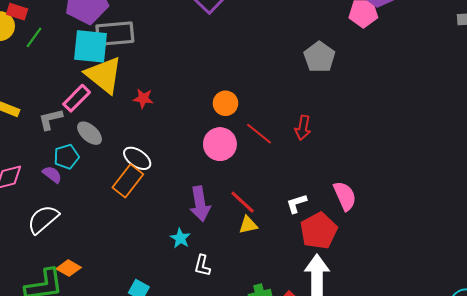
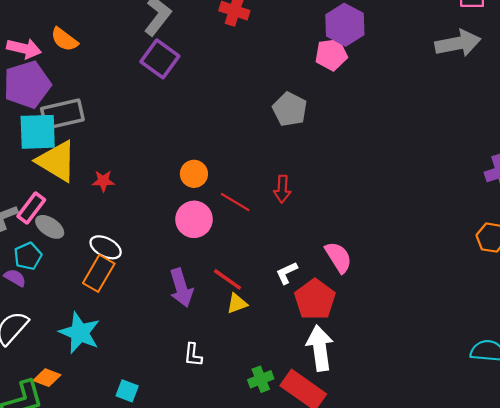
pink rectangle: (77, 98) -> (31, 208), moved
cyan star: (180, 238) -> (80, 333), moved, size x1.8

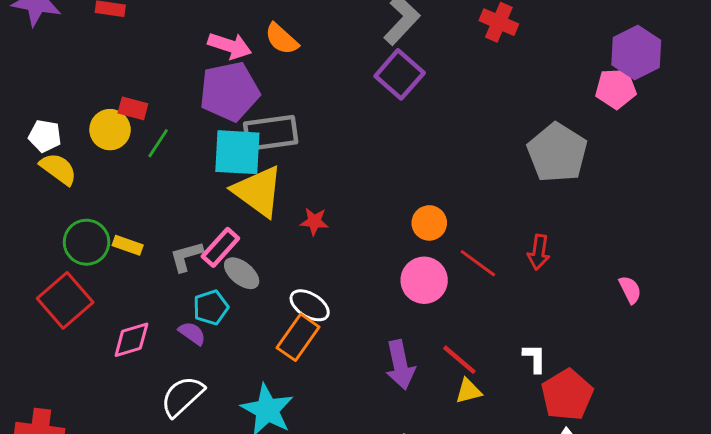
gray pentagon: (290, 109) -> (557, 153), size x1.4
pink semicircle: (338, 257) -> (630, 290), moved, size x0.7
white L-shape: (287, 273) -> (535, 358), turned 110

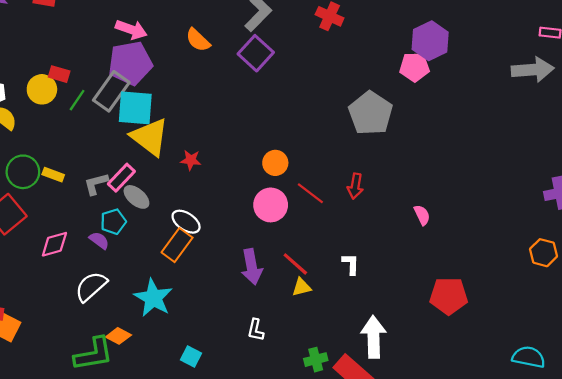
orange semicircle: (282, 39) -> (198, 40), moved
gray rectangle: (271, 133) -> (111, 91), moved, turned -48
red pentagon: (567, 395) -> (449, 296), moved, turned 30

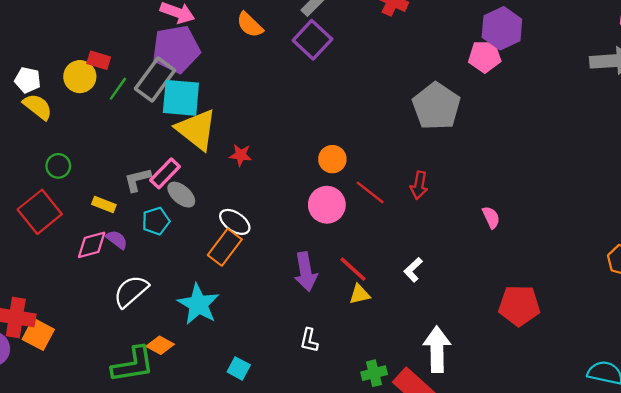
green circle: (23, 172) -> (58, 166), size x0.7
yellow rectangle: (53, 175) -> (104, 204), moved
purple semicircle: (99, 240) -> (117, 240), moved
white L-shape: (351, 264) -> (413, 270), turned -135

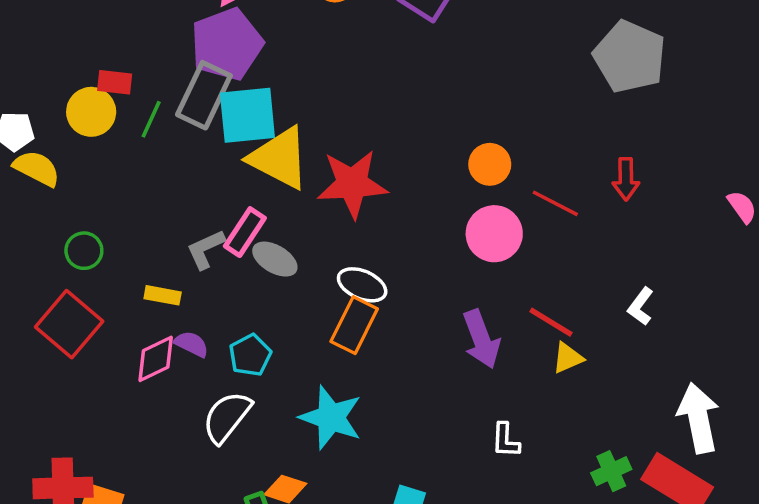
red star: (241, 155) -> (352, 184), size x2.0
cyan pentagon: (156, 221) -> (250, 355), moved

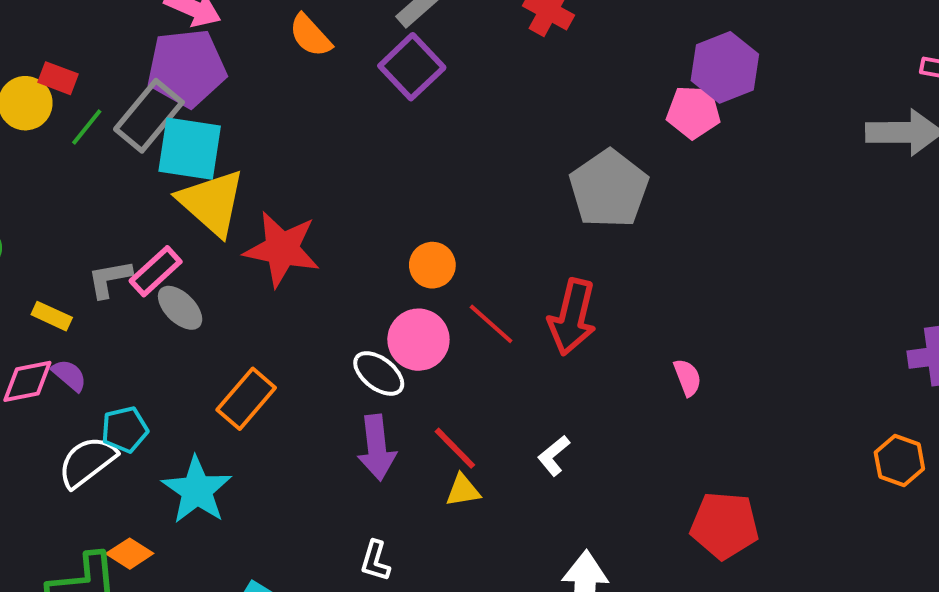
red arrow: (626, 179) -> (572, 317), size x1.6
white ellipse: (362, 285) -> (379, 373), moved
cyan pentagon: (250, 355) -> (125, 430), moved

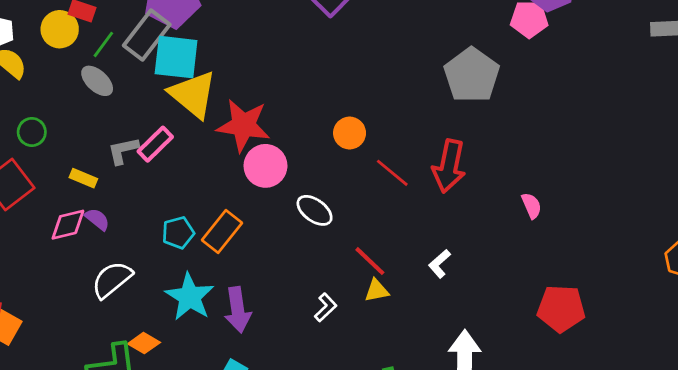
gray ellipse: (180, 308) -> (97, 81), moved
pink circle: (418, 340) -> (265, 166), moved
cyan pentagon: (125, 430) -> (178, 233), moved
purple arrow: (377, 448) -> (238, 310), moved
white L-shape: (375, 561) -> (326, 307), moved, turned -148

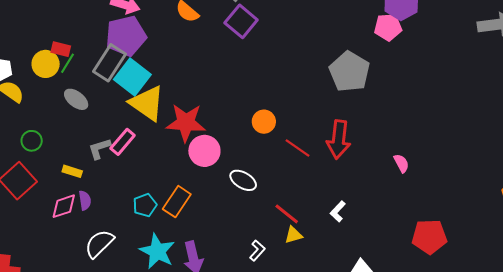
green line: (103, 44) -> (68, 63), moved
cyan square: (176, 57) -> (132, 77), turned 36
purple semicircle: (97, 219) -> (85, 200), turned 48

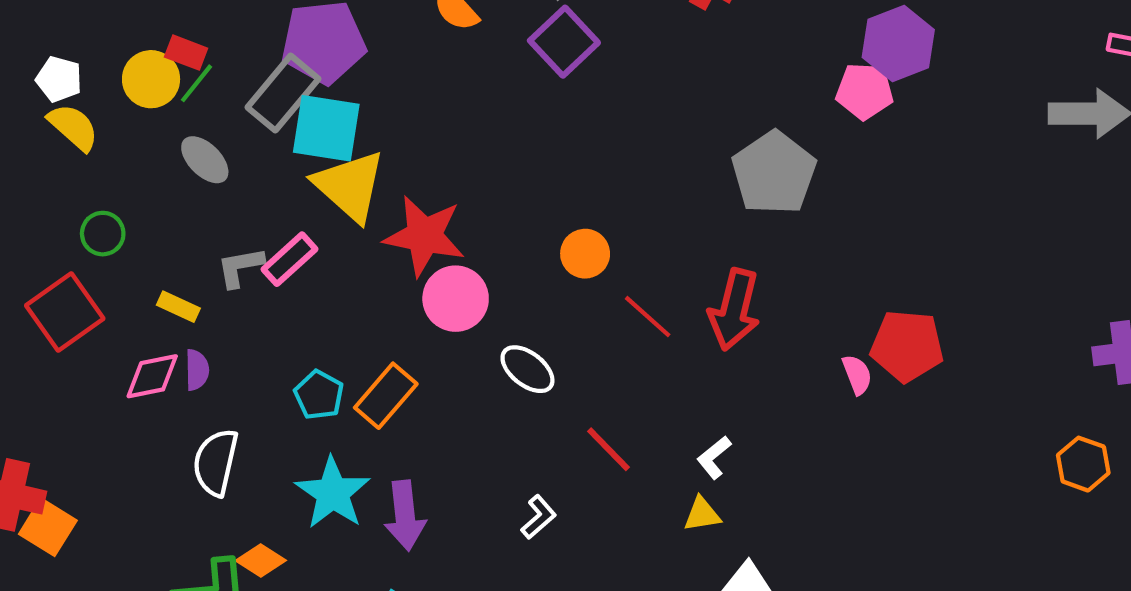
cyan square: (132, 77) -> (326, 128), turned -36
cyan pentagon: (145, 205) -> (319, 395), turned -30
yellow triangle: (293, 235) -> (702, 514), moved
red pentagon: (429, 237) -> (907, 346), moved
white semicircle: (99, 244) -> (216, 462), turned -40

